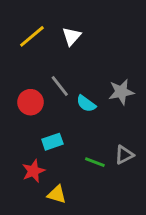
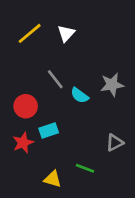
red circle: (30, 102) -> (26, 106), moved
green line: (95, 162) -> (85, 168), moved
red star: (33, 171) -> (23, 143), moved

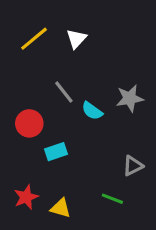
red star: (23, 143) -> (26, 197), moved
green line: (85, 168) -> (112, 199), moved

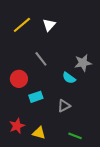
cyan semicircle: (92, 111) -> (69, 78), moved
gray triangle: (133, 166) -> (64, 106), moved
green line: (112, 199) -> (75, 136), moved

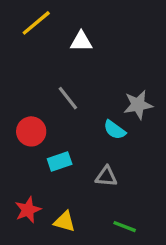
yellow line: (22, 25) -> (36, 23), moved
white triangle: (49, 25) -> (81, 41), turned 48
gray triangle: (64, 106) -> (106, 177), turned 32

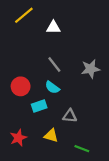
gray line: (68, 98) -> (54, 64), moved
cyan semicircle: (115, 130) -> (52, 87), moved
yellow triangle: (65, 222) -> (51, 136), moved

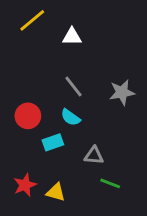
yellow triangle: (51, 136) -> (56, 192), moved
green line: (82, 149) -> (110, 183), moved

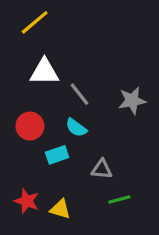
white triangle: (72, 37) -> (44, 72), moved, size x1.4
green line: (110, 183) -> (119, 200), turned -36
red star: (25, 185) -> (27, 201), turned -30

